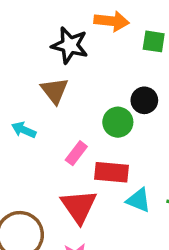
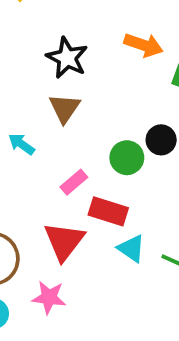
black star: (70, 45) -> (67, 58), moved

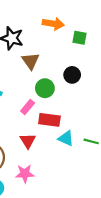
brown triangle: (65, 108) -> (31, 61), moved
green circle: (127, 158) -> (45, 88), moved
red triangle: (64, 241) -> (28, 141), size x0.7

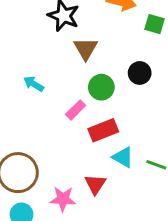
red rectangle: (49, 120) -> (103, 130), turned -35
red triangle: (28, 141) -> (95, 184), moved

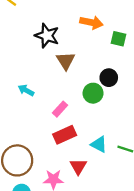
green circle: (101, 87) -> (93, 93), moved
red rectangle: (103, 130) -> (65, 135), moved

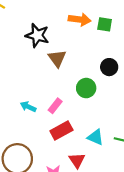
green square: (119, 39) -> (105, 24), moved
black circle: (109, 78) -> (109, 67), moved
cyan arrow: (26, 90) -> (28, 107), moved

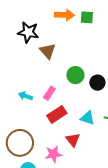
black circle: (109, 67) -> (97, 83), moved

